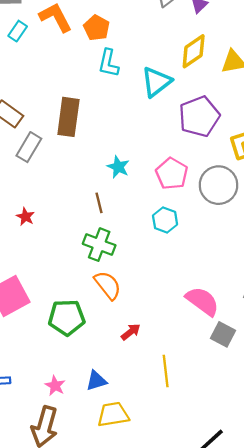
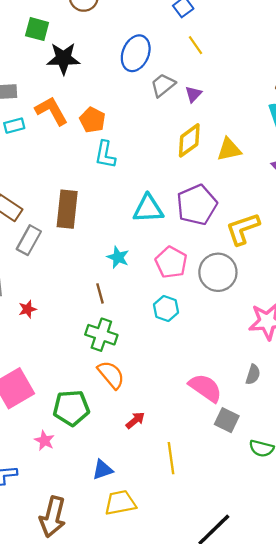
cyan rectangle: (18, 31) -> (14, 126), turned 42
cyan triangle: (156, 82) -> (148, 209), moved, turned 36
red star: (25, 217) -> (27, 309), turned 30
pink star: (55, 386) -> (44, 441), moved

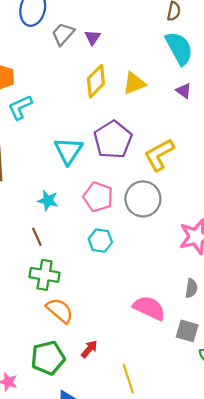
cyan L-shape: (105, 155) -> (20, 107), turned 64
cyan triangle: (148, 209) -> (68, 151), turned -44
green pentagon: (71, 408) -> (48, 358), moved
gray square: (227, 420) -> (187, 331), moved

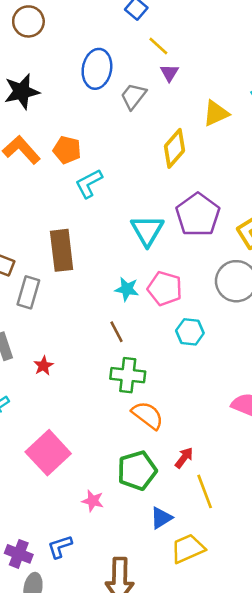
purple triangle: (93, 37) -> (169, 73), moved
yellow triangle: (134, 83) -> (216, 113), moved
pink pentagon: (98, 197) -> (165, 288), moved
yellow line: (128, 379) -> (205, 491), moved

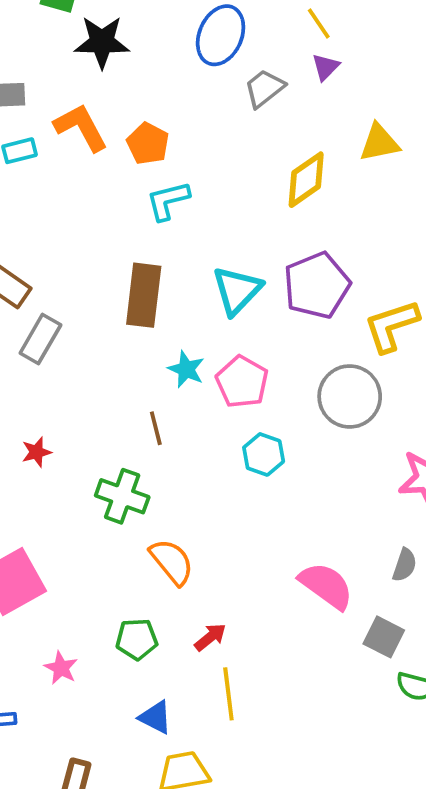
brown rectangle: (62, 250) -> (144, 295), moved
green cross: (128, 375) -> (122, 496), moved
green pentagon: (137, 471) -> (137, 639), size x0.7
blue triangle: (161, 518) -> (155, 717), turned 45

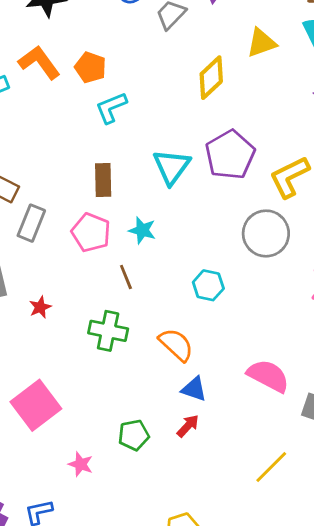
brown rectangle: (144, 295) -> (103, 180), size x0.7
pink pentagon: (242, 382) -> (91, 232), moved
orange semicircle: (172, 562) -> (176, 345), moved
yellow line: (228, 694) -> (271, 467), moved, turned 60
blue triangle: (155, 717) -> (194, 389), moved

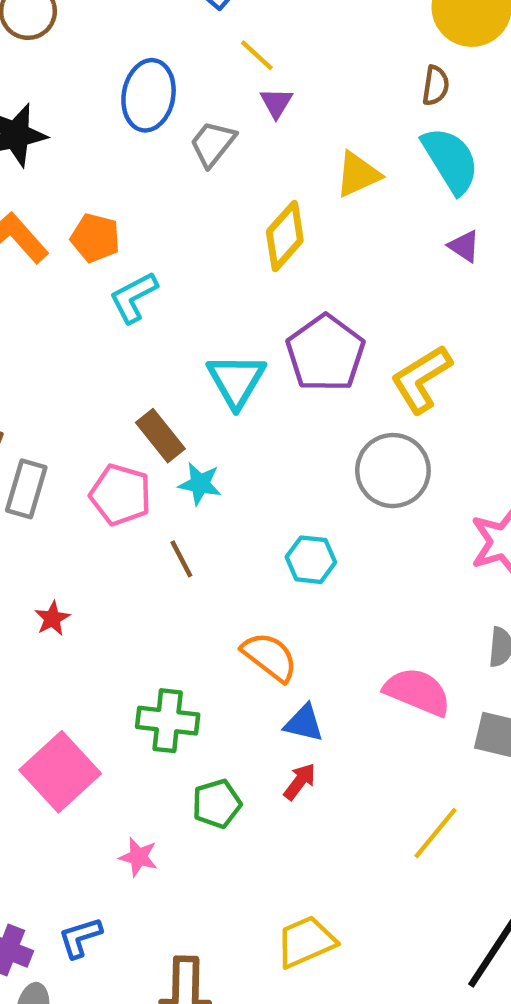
brown rectangle: (103, 180) -> (160, 436), moved, turned -32
green cross: (108, 331) -> (168, 721), moved

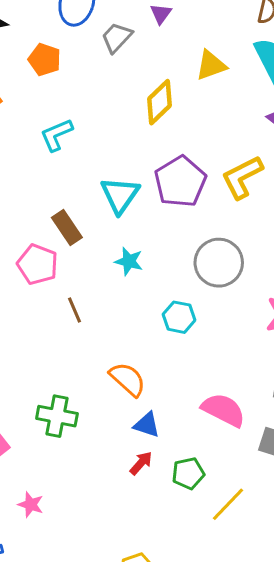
orange pentagon: (95, 238) -> (45, 60), moved
yellow L-shape: (421, 379) -> (242, 177), moved
cyan star: (200, 484) -> (129, 261), moved
cyan hexagon: (311, 560) -> (179, 317), moved
green pentagon: (217, 804) -> (188, 473), moved

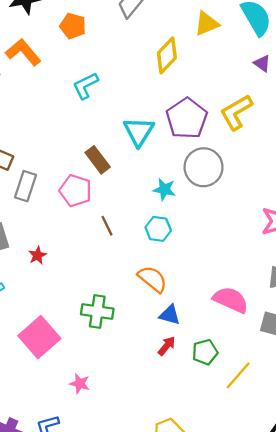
cyan star: (129, 261) -> (164, 189), moved
gray circle: (219, 263) -> (204, 167), moved
cyan hexagon: (179, 317) -> (158, 229), moved

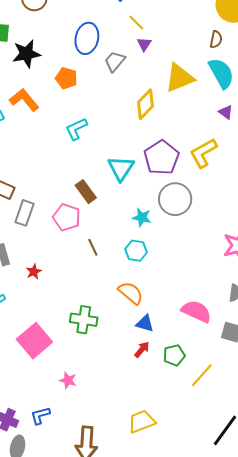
yellow triangle: (207, 24) -> (179, 78), size x1.4

